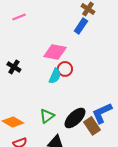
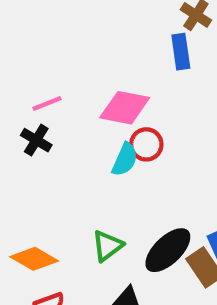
pink line: (19, 17) -> (47, 103), moved
blue rectangle: (81, 26) -> (181, 52), turned -42

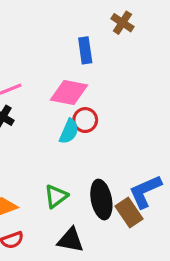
blue rectangle: (181, 52) -> (85, 50), moved
black ellipse: (168, 250) -> (101, 200), turned -57

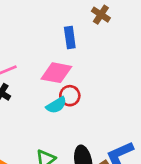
cyan semicircle: (69, 131) -> (56, 105), turned 35

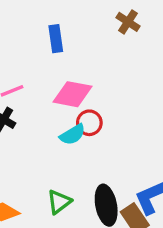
blue rectangle: (70, 38) -> (56, 39), moved

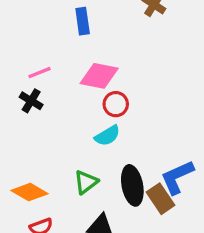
cyan semicircle: (73, 135) -> (107, 136), moved

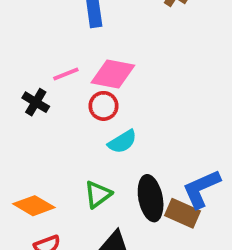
pink line: (39, 73) -> (66, 74), moved
red circle: (116, 104) -> (104, 106), moved
brown rectangle: (161, 199) -> (183, 213), turned -32

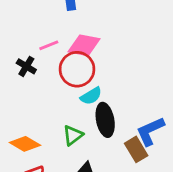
red circle: (104, 106) -> (77, 69), size x1.6
black ellipse: (151, 198) -> (105, 120), moved
brown rectangle: (183, 213) -> (136, 149), turned 35

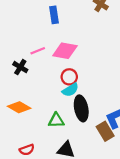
red circle: (77, 69) -> (69, 77), moved, size x0.6
green triangle: (73, 135) -> (56, 120), turned 35
orange diamond: (25, 144) -> (19, 107), moved

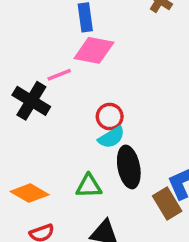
pink diamond: (65, 51) -> (94, 50), moved
black cross: (20, 67) -> (31, 101), size x1.5
orange diamond: (19, 107) -> (30, 193), moved

